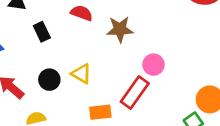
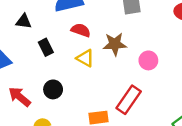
pink circle: (154, 65) -> (148, 60), moved
yellow triangle: (81, 74) -> (85, 58), moved

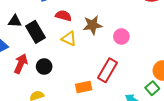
black triangle: (24, 21) -> (15, 21), moved
black rectangle: (46, 47) -> (35, 32), size x1.5
red arrow: (20, 97) -> (21, 64), moved, turned 78

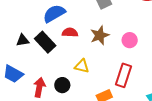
black triangle: (15, 21) -> (23, 40), moved
black rectangle: (35, 32) -> (45, 42), moved
yellow triangle: (69, 39) -> (82, 66), moved

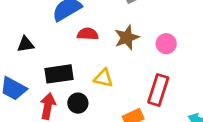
black rectangle: (45, 42) -> (59, 74), moved, turned -55

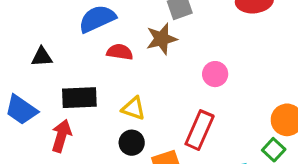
brown star: (127, 38) -> (162, 39), moved
black circle: (78, 103) -> (132, 143), moved

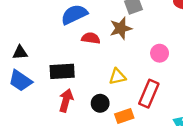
black triangle: (42, 57) -> (20, 53), moved
yellow triangle: (134, 108) -> (117, 77), moved, turned -30
red arrow: (61, 136) -> (66, 100), moved

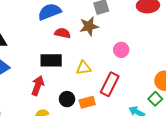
black rectangle: (62, 71) -> (51, 60), moved
black circle: (100, 103) -> (67, 99), moved

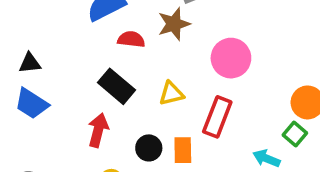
pink circle: (121, 50) -> (231, 58), size x1.5
black rectangle: (51, 60) -> (116, 86), turned 45
orange rectangle: (87, 102) -> (183, 150), turned -70

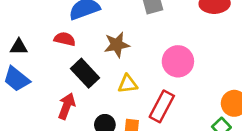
brown star: (174, 24) -> (117, 45), moved
red semicircle: (131, 39) -> (65, 39), moved

